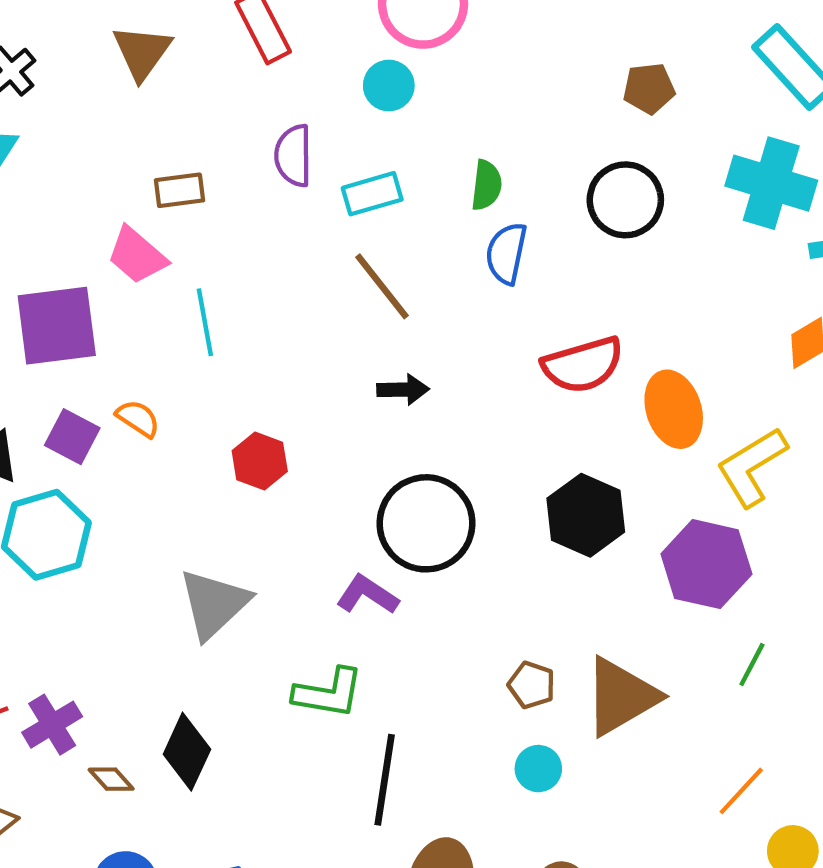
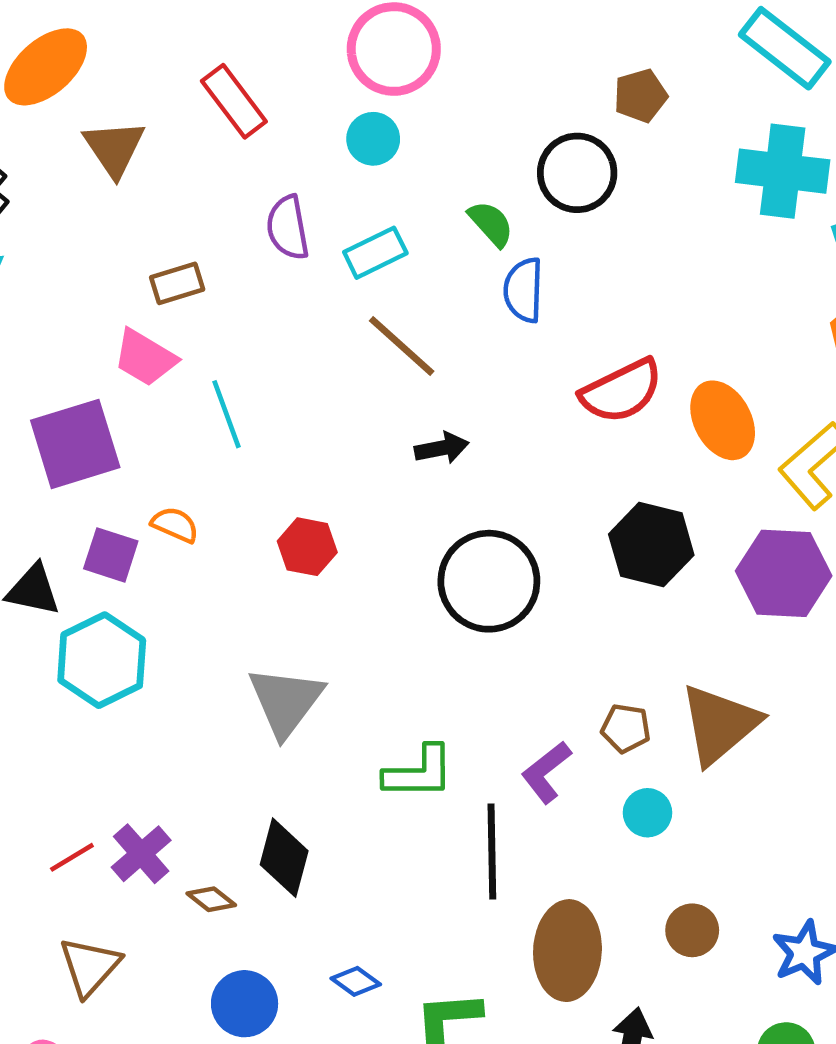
green semicircle: (486, 185) -> (491, 224), turned -39
black circle: (625, 200) -> (577, 173), moved
purple L-shape: (367, 595) -> (546, 772), moved, turned -62

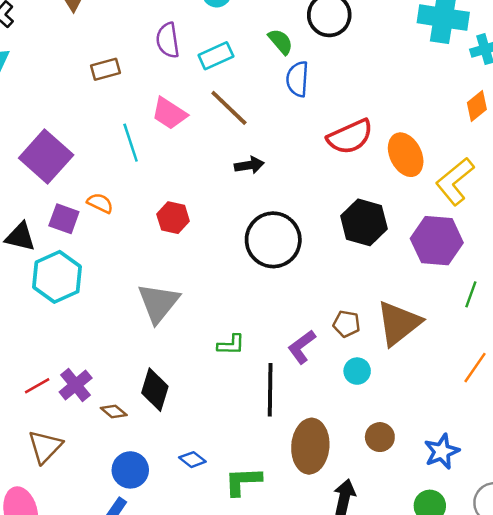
pink trapezoid: (145, 358) -> (169, 113), moved
purple square: (75, 444) -> (46, 157), turned -33
green L-shape: (419, 772) -> (231, 345), size x0.7

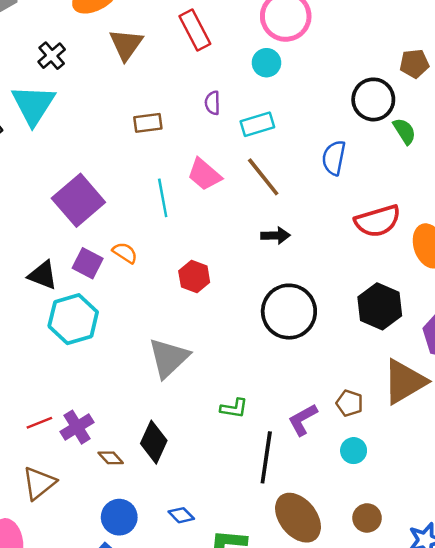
purple semicircle: (168, 40) -> (212, 103), size x0.7
green semicircle: (281, 42) -> (404, 131), moved
brown triangle: (399, 323) -> (404, 382), moved
brown ellipse: (310, 446) -> (298, 518), turned -51

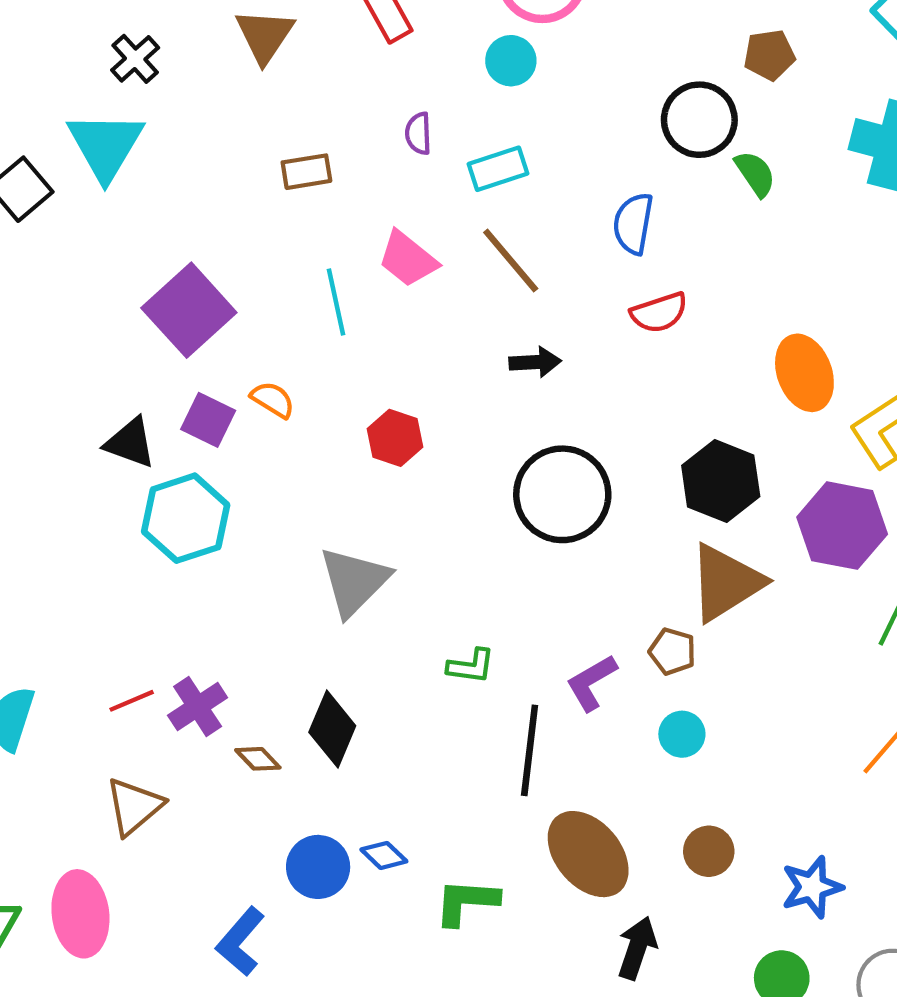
red semicircle: (378, 221) -> (659, 313), moved, size x0.7
brown triangle: (404, 382) -> (726, 583), moved
blue circle: (119, 517) -> (318, 867), moved

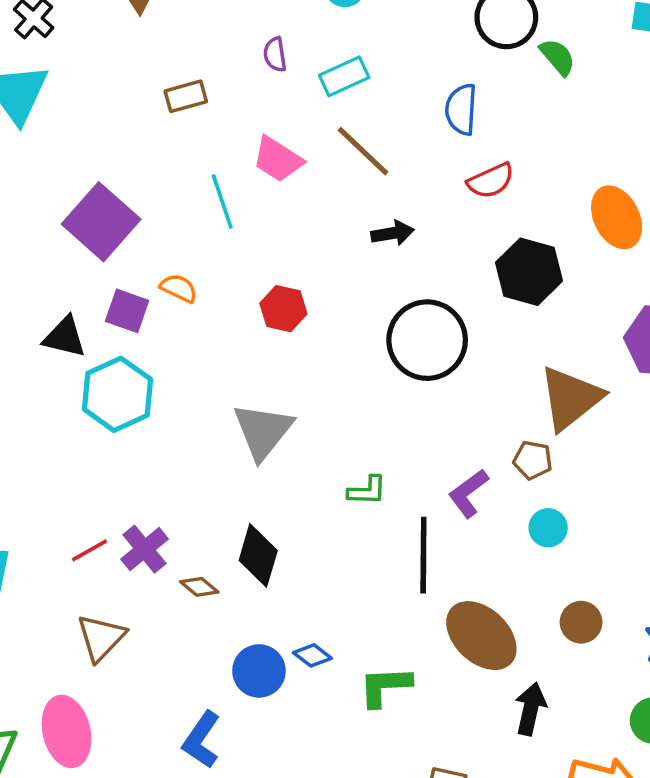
black hexagon: (721, 481) -> (529, 272), moved

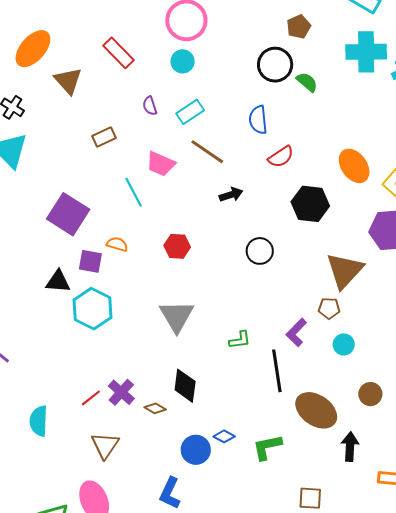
black circle: (427, 340) -> (260, 251), size x0.6

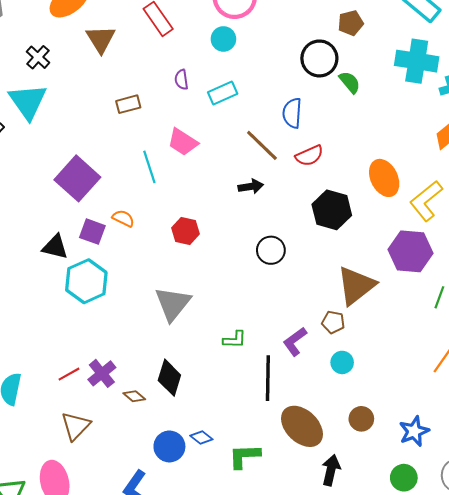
brown line: (207, 152) -> (262, 145), moved

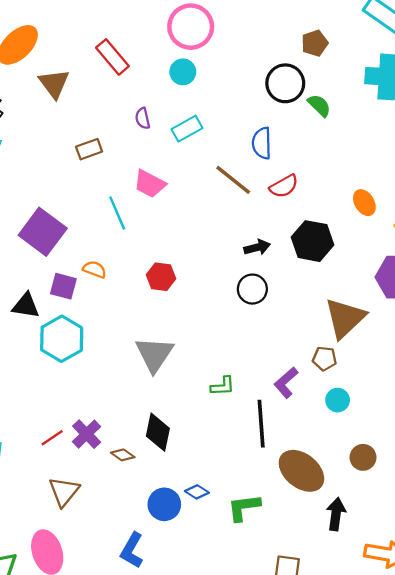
orange ellipse: (384, 178) -> (364, 203), size x0.7
black arrow: (251, 186) -> (257, 247), moved

